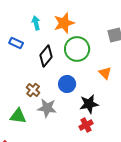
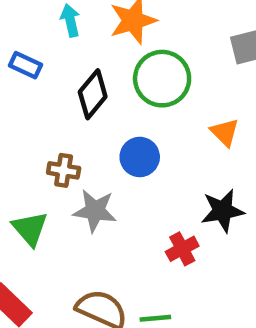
brown cross: (33, 90) -> (64, 170), turned -32
black star: (89, 104) -> (223, 211), moved
green triangle: (18, 116) -> (30, 229), turned 42

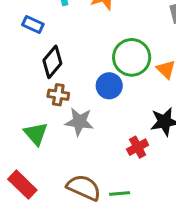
green circle: (162, 79) -> (132, 57), moved
black diamond: (93, 94) -> (52, 62), moved

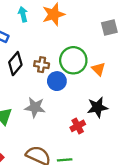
brown cross: (58, 95) -> (42, 65), moved

